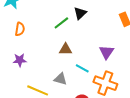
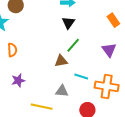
green line: (61, 23) -> (73, 45), moved
purple triangle: (106, 52) -> (109, 50), moved

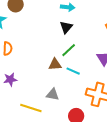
cyan line: (81, 77) -> (73, 71), moved

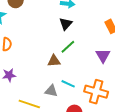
cyan line: (73, 71) -> (68, 84), moved

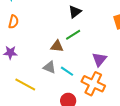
purple triangle: (103, 56) -> (99, 59), moved
gray triangle: (51, 91) -> (49, 67), moved

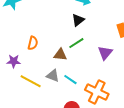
orange semicircle: (13, 22) -> (33, 43), moved
purple triangle: (99, 59) -> (105, 53), moved
yellow line: (25, 84) -> (31, 81), moved

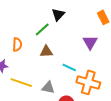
green line: (76, 43) -> (42, 30), moved
gray triangle: (53, 76) -> (48, 88), moved
cyan line: (70, 80) -> (69, 68), moved

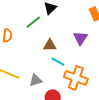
brown triangle: (46, 52) -> (50, 45), moved
gray triangle: (48, 88) -> (36, 80), turned -32

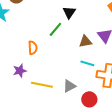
brown triangle: (50, 45) -> (85, 41), moved

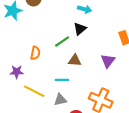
brown triangle: (85, 41) -> (75, 60), moved
cyan line: (87, 63) -> (62, 80), moved, turned -32

